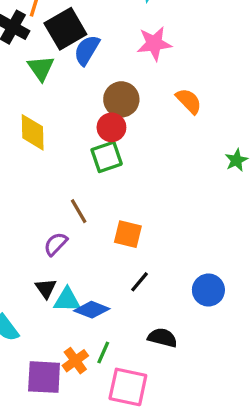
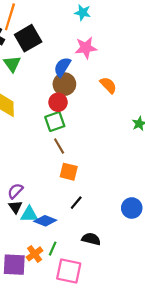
blue semicircle: (87, 50) -> (62, 67), moved
brown line: (79, 211) -> (59, 146), moved
purple semicircle: (56, 244) -> (15, 191), moved
blue circle: (208, 290) -> (132, 208), moved

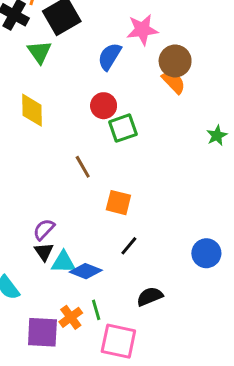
brown circle: (64, 84) -> (175, 61), moved
green square: (55, 121) -> (123, 128), moved
brown line: (59, 146) -> (83, 167), moved
black semicircle: (91, 239) -> (150, 296), turned -36
green line: (53, 249) -> (96, 310), turned -40

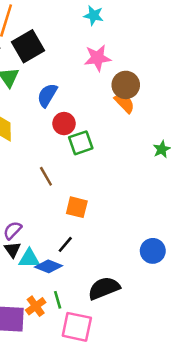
blue semicircle: (110, 57) -> (47, 95), moved
black line: (129, 246) -> (65, 244), moved
black semicircle: (150, 296) -> (104, 288), size x1.4

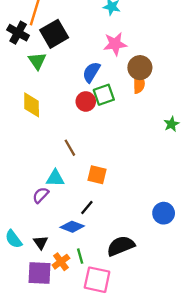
blue semicircle: (47, 95) -> (91, 72), moved
orange semicircle: (124, 103) -> (139, 83), turned 42
green square: (81, 143) -> (104, 95), moved
black triangle: (13, 250) -> (41, 242), moved
cyan triangle: (29, 259) -> (55, 178), moved

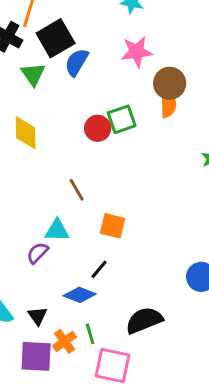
blue semicircle: (91, 72) -> (77, 62), moved

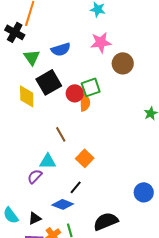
black square: (56, 38) -> (49, 82), moved
blue semicircle: (77, 62) -> (61, 49), turned -138
orange semicircle: (168, 104) -> (85, 102), moved
orange square: (113, 226) -> (85, 158), turned 30
black triangle: (38, 316) -> (35, 218), turned 40

